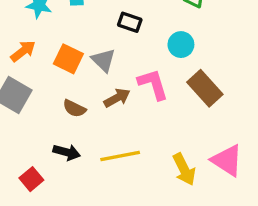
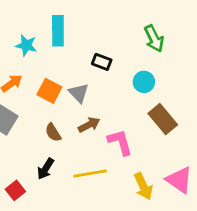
pink L-shape: (153, 84) -> (120, 142), moved
brown semicircle: (74, 108) -> (53, 132), turned 30
black arrow: (67, 152) -> (45, 169), turned 105

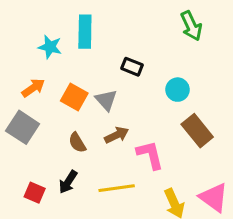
green arrow: (154, 39) -> (191, 26), moved
red square: (15, 190) -> (35, 193), moved, turned -30

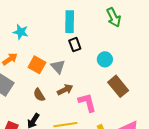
cyan rectangle: (85, 32) -> (70, 22), moved
black rectangle: (132, 67) -> (75, 45), turned 48

